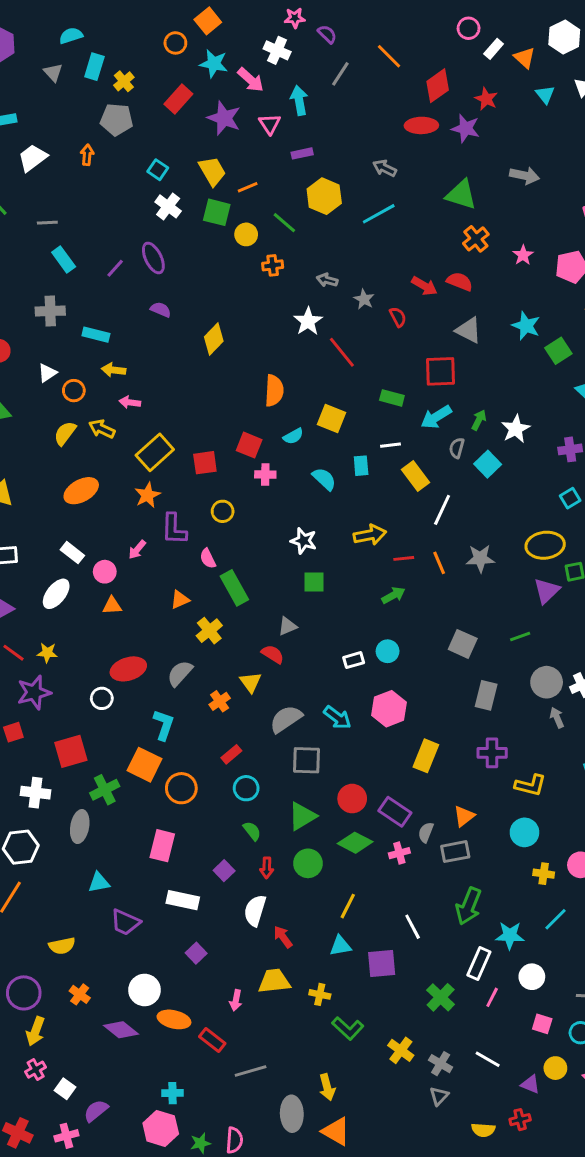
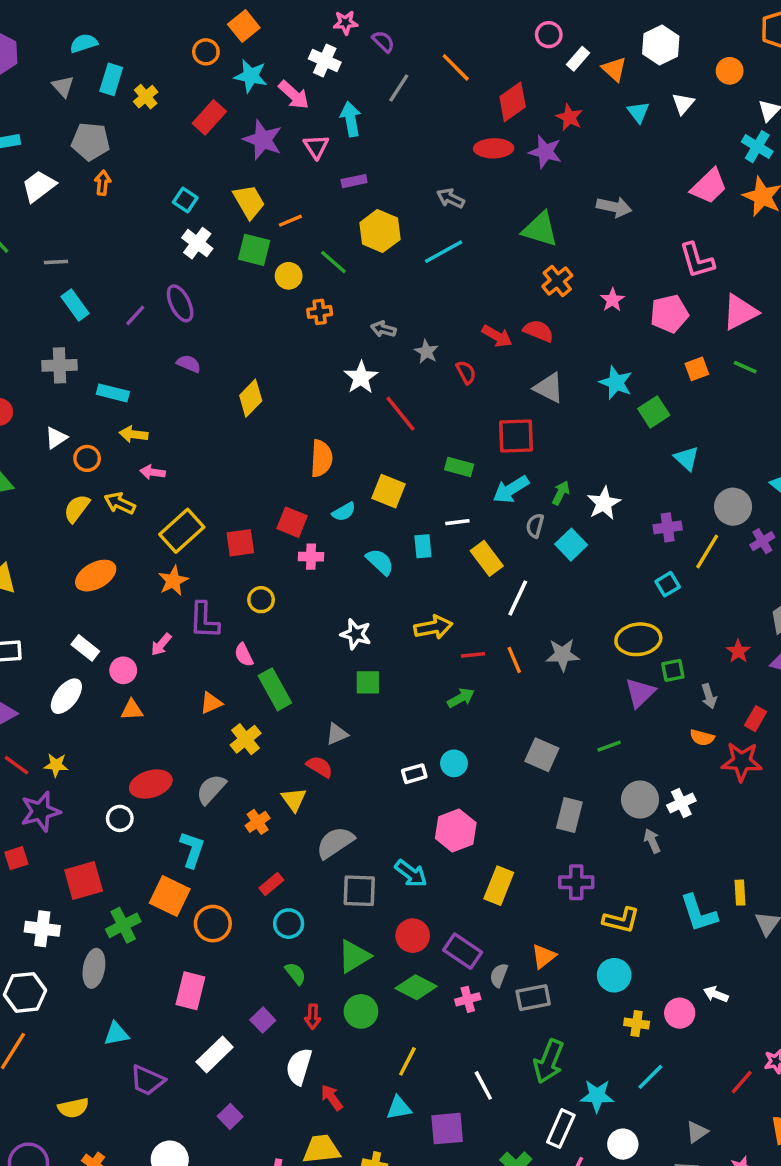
gray pentagon: (117, 120) -> (90, 141), moved
cyan arrow: (337, 718) -> (411, 874), moved
white rectangle: (183, 900) -> (215, 1054), turned -56

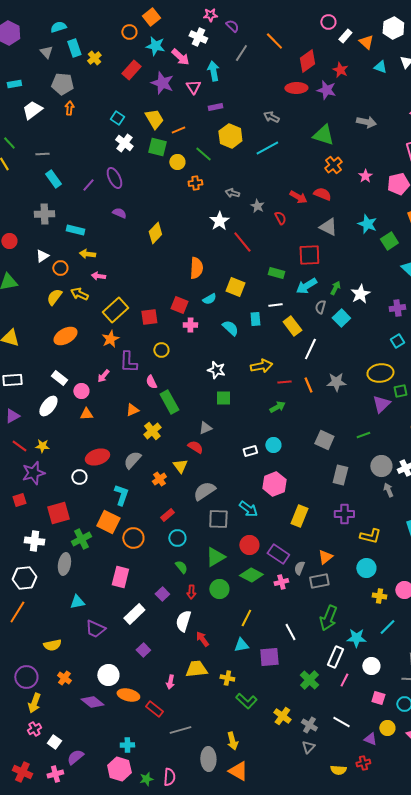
cyan rectangle: (111, 79) -> (74, 48), turned -36
cyan triangle: (638, 112) -> (380, 67), turned -32

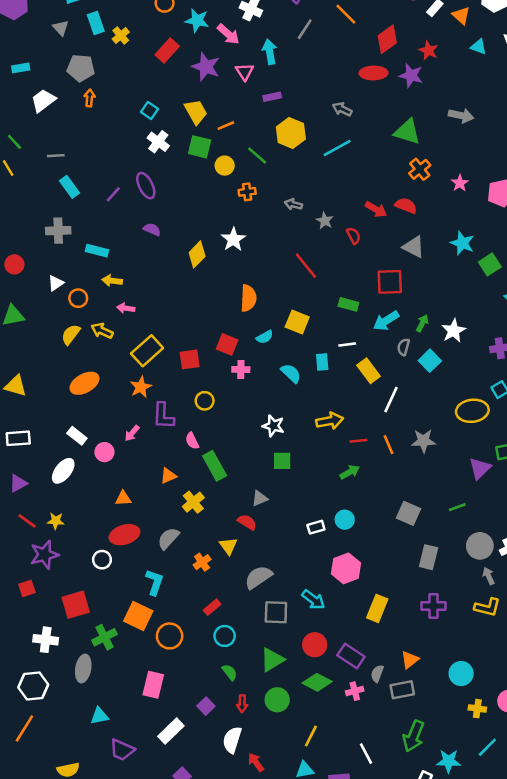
white star: (219, 221) -> (233, 239), moved
yellow ellipse: (380, 373) -> (472, 411), moved
orange triangle: (86, 414) -> (123, 498), moved
yellow L-shape: (370, 536) -> (487, 607), moved

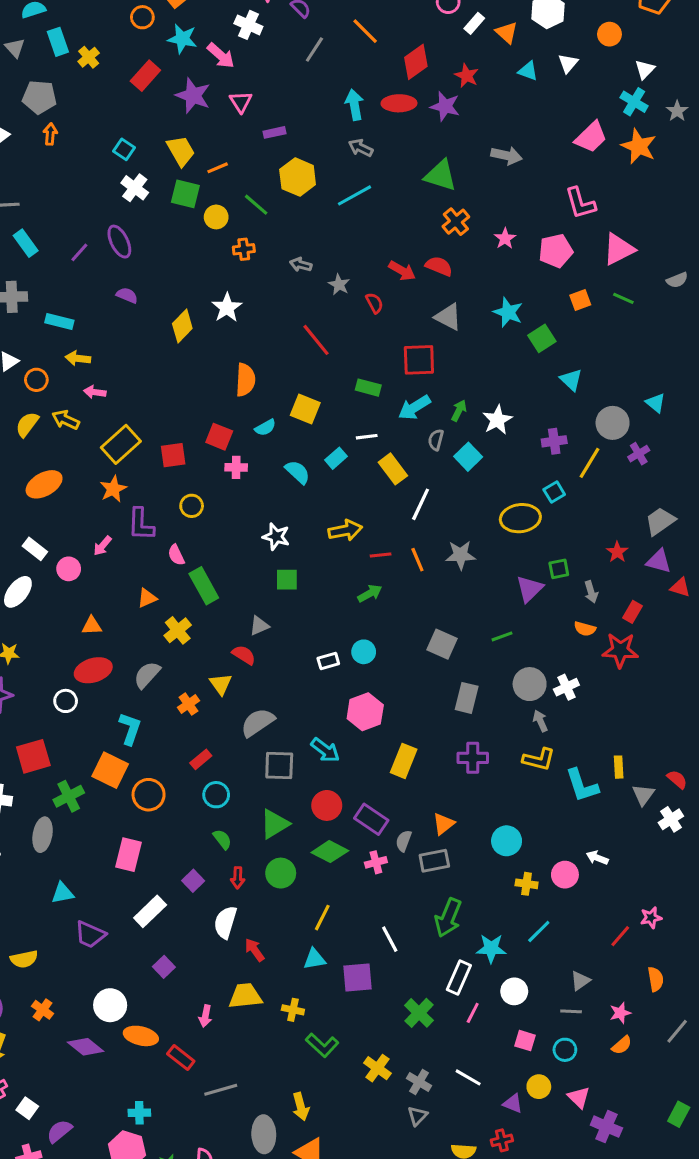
cyan arrow: (270, 52) -> (354, 105), moved
cyan rectangle: (322, 362) -> (336, 458), turned 54

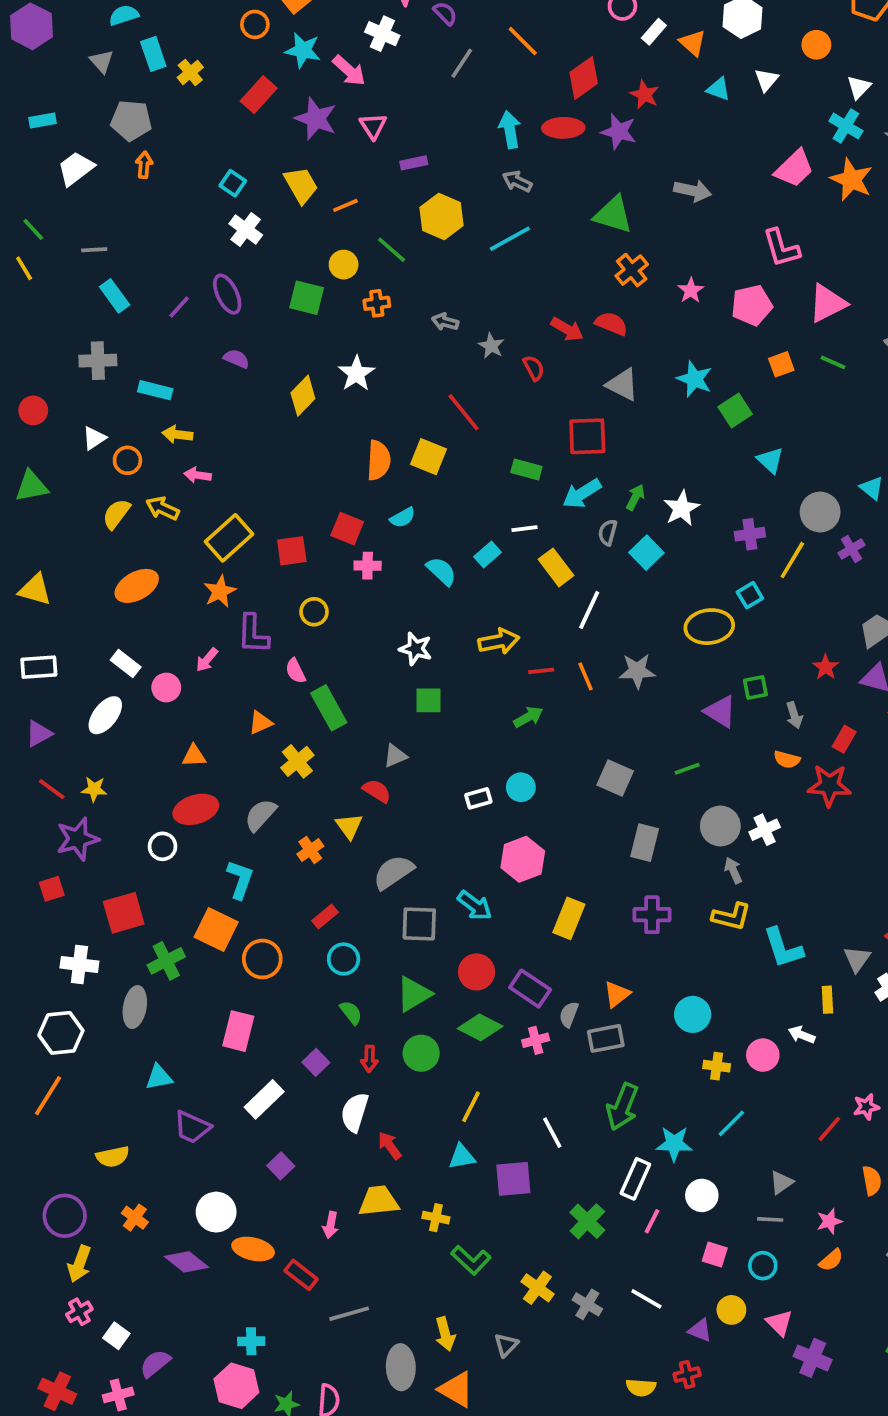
green square: (185, 194) -> (307, 298), moved
yellow square: (305, 409) -> (429, 457), moved
purple triangle: (530, 589) -> (720, 712), turned -44
yellow rectangle: (619, 767) -> (827, 1000), moved
gray triangle: (417, 1116) -> (506, 1345), moved

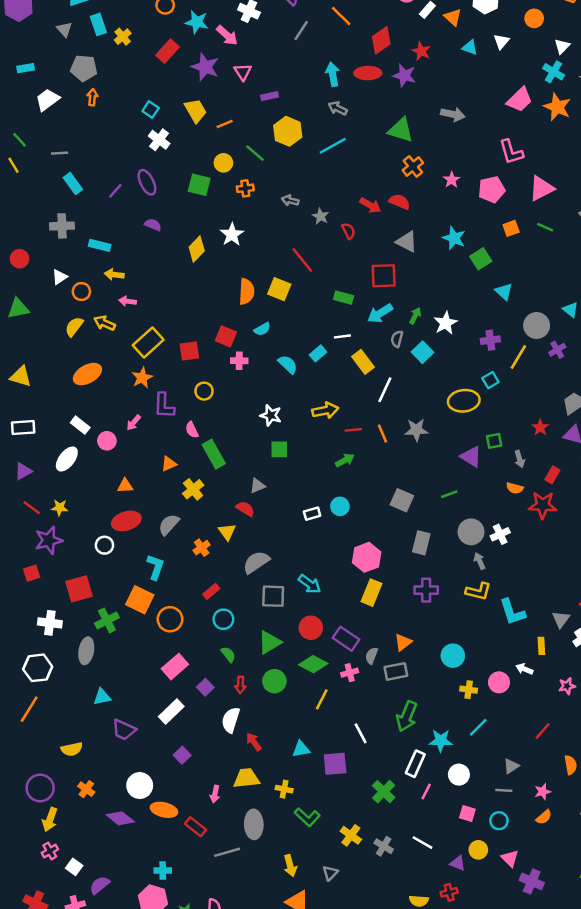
pink hexagon: (523, 859) -> (367, 557), moved
pink rectangle: (238, 1031) -> (175, 667), moved, turned 35
yellow line: (471, 1107) -> (322, 699), moved
pink star: (866, 1107) -> (567, 686), moved
gray ellipse: (401, 1367) -> (254, 824), moved

